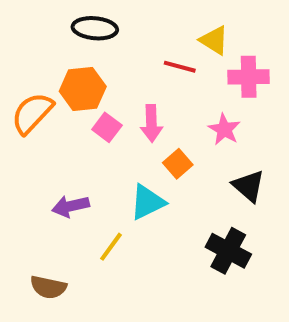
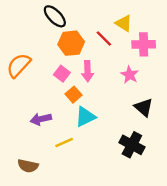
black ellipse: (95, 28) -> (55, 16), turned 40
red line: (180, 67) -> (104, 39), turned 30
orange hexagon: (83, 89) -> (71, 43), moved
orange square: (178, 164) -> (74, 95), moved
yellow line: (111, 247) -> (64, 142), turned 30

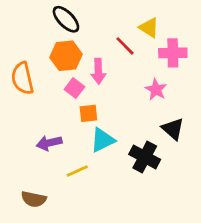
orange hexagon: (71, 43) -> (66, 56), moved
orange semicircle: (19, 65) -> (22, 78), turned -56
pink arrow: (88, 71) -> (98, 71), moved
orange square: (74, 95) -> (88, 113), turned 35
black cross: (132, 145) -> (145, 157), moved

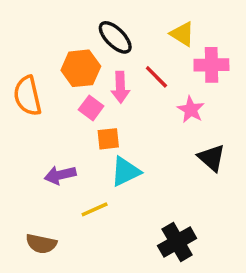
black ellipse: (66, 19) -> (115, 37), moved
red line: (125, 46) -> (156, 77), moved
black cross: (145, 157) -> (177, 242), moved, turned 32

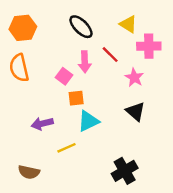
orange hexagon: (81, 68) -> (23, 28), moved
black triangle: (211, 158) -> (136, 111), moved

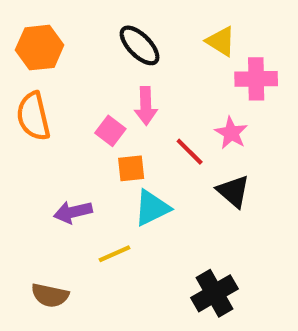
red line: (110, 55) -> (190, 152), moved

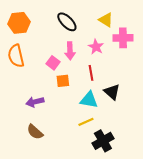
pink star: (231, 133) -> (96, 47), moved
red line: (190, 152) -> (91, 73), turned 35
cyan triangle: (152, 208) -> (89, 100), moved, turned 36
yellow line: (115, 254) -> (86, 122), moved
brown semicircle: (50, 295) -> (35, 132), moved, turned 30

